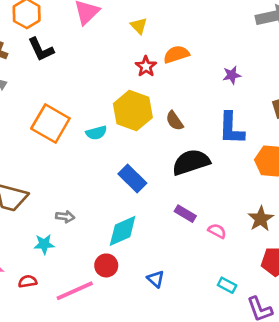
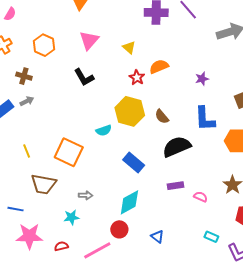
black L-shape: (41, 49) -> (84, 77), moved
orange square: (50, 123) -> (69, 152), moved
purple rectangle: (185, 214) -> (176, 186), turned -35

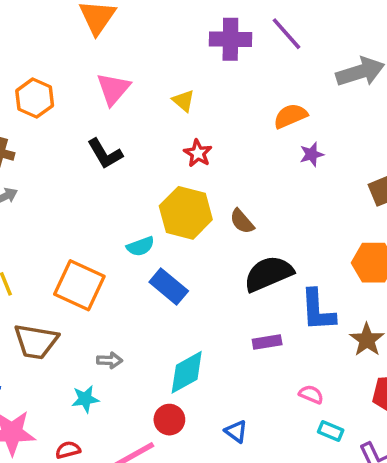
orange semicircle: (159, 67) -> (290, 116), moved
blue L-shape: (205, 119) -> (318, 310), moved
blue rectangle: (134, 162) -> (169, 286), moved
pink semicircle: (201, 197) -> (311, 394), moved

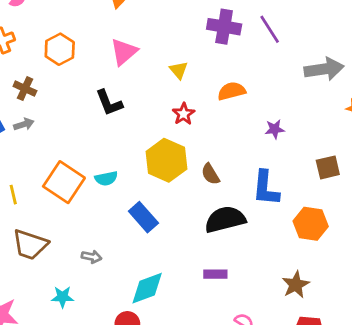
orange semicircle: (290, 116) -> (232, 91), moved
cyan semicircle: (140, 246) -> (106, 178), moved
orange square: (79, 285) -> (64, 182), moved
blue L-shape: (318, 310) -> (266, 188), moved
gray arrow: (110, 360) -> (92, 257), moved

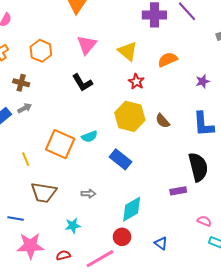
yellow triangle: (179, 70) -> (128, 51), size x1.5
black semicircle: (225, 219) -> (198, 167), moved, turned 100

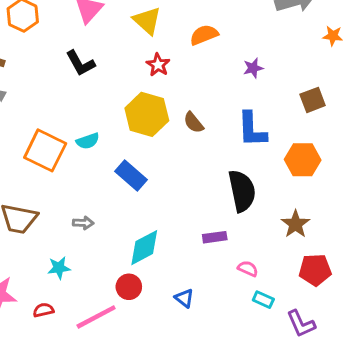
purple rectangle: (178, 191) -> (215, 237), moved

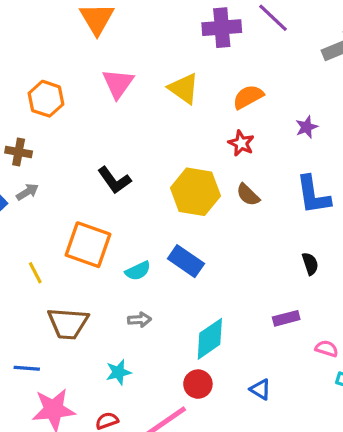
black L-shape: (80, 63) -> (114, 180), moved
red star: (158, 65) -> (241, 143), moved
cyan semicircle: (88, 141) -> (138, 271), moved
black semicircle: (242, 191) -> (310, 264), size x0.5

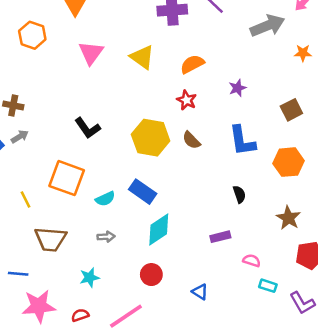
orange hexagon: (46, 99) -> (32, 35), moved
cyan diamond: (210, 339) -> (159, 229), moved
red circle: (198, 384) -> (151, 275), moved

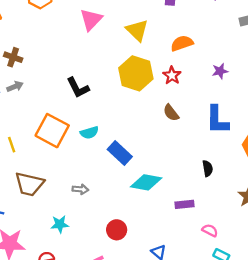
yellow hexagon: (151, 138) -> (136, 73), moved
cyan semicircle: (105, 199) -> (89, 133), moved
cyan diamond: (159, 229) -> (146, 182), moved, turned 36

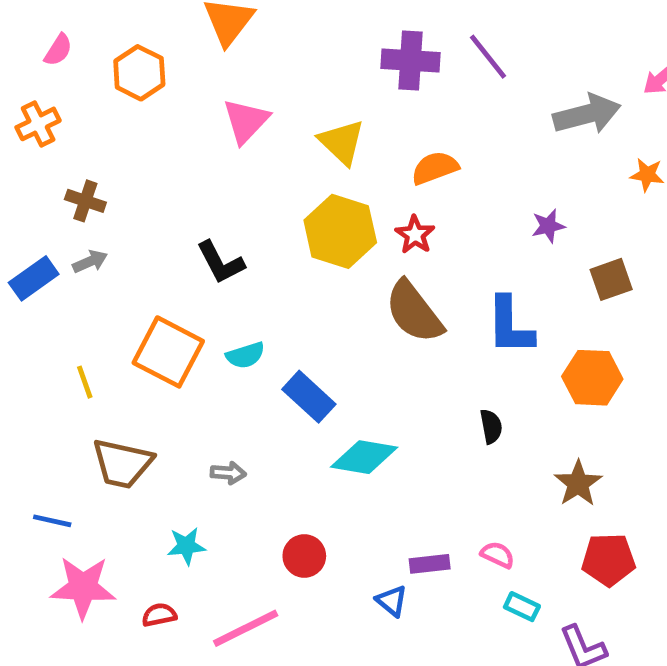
purple star: (220, 71) -> (548, 226), moved
brown semicircle: (171, 113) -> (414, 312), size x1.8
purple rectangle: (185, 204) -> (430, 564), moved

